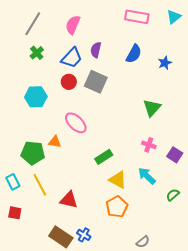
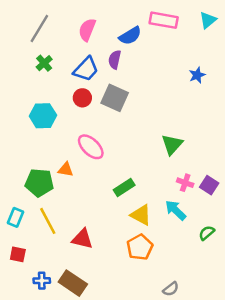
blue semicircle: (134, 54) -> (130, 36), moved, turned 30
green triangle: (152, 108) -> (172, 144), moved
pink cross: (149, 145) -> (185, 183), moved
cyan rectangle: (13, 182) -> (15, 217), turned 49
blue cross: (84, 235) -> (42, 281), moved, turned -32

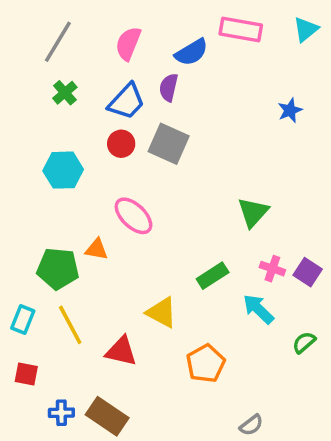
green rectangle: (124, 187) -> (213, 276), moved
yellow triangle: (141, 215) -> (162, 313), moved

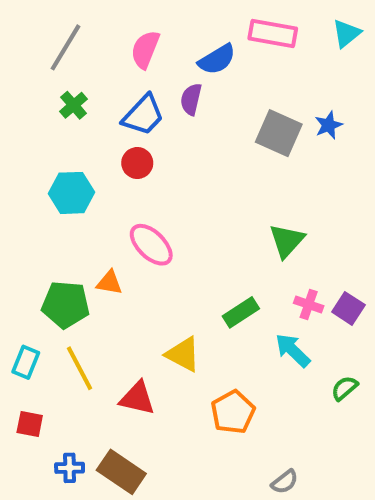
gray square: (169, 144) -> (279, 133), moved

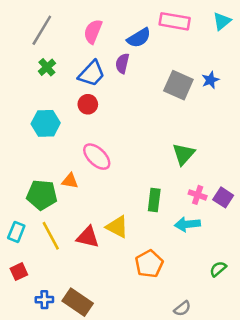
green rectangle: (241, 312) -> (154, 200), turned -50
cyan arrow: (293, 350) -> (187, 224), turned -50
green semicircle: (344, 388) -> (218, 269), moved
red triangle: (137, 398) -> (88, 237), moved
red square: (30, 424) -> (19, 272), turned -36

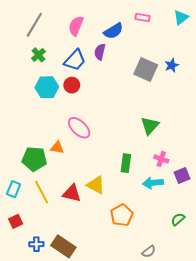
pink rectangle: (175, 21) -> (143, 17), size x0.6
cyan hexagon: (46, 123) -> (47, 87), moved
purple square: (223, 197) -> (182, 176), moved, turned 35

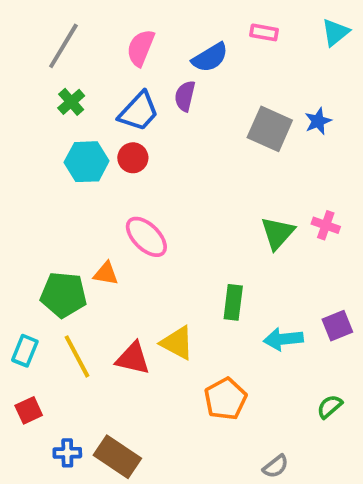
pink cross: (161, 159) -> (326, 225), moved

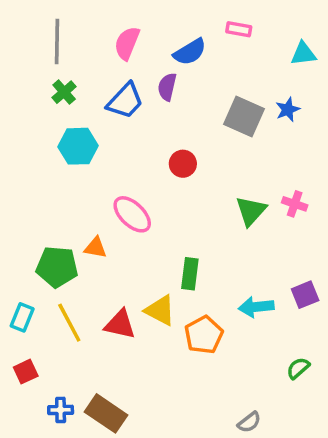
cyan triangle: (335, 32) -> (303, 54), moved, turned 32
gray line: (63, 46) -> (57, 41), turned -30
red circle: (133, 158) -> (183, 164), moved
green rectangle: (233, 302) -> (190, 274), moved
orange pentagon: (225, 399) -> (204, 335), moved

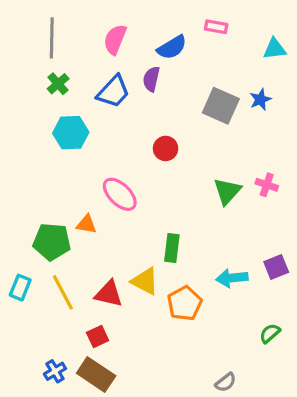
red square: (26, 372) -> (98, 337), moved
blue cross: (61, 410) -> (55, 371), turned -30

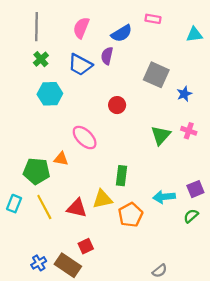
blue trapezoid: (113, 92) -> (80, 65), turned 75
blue star: (260, 99) -> (184, 94), moved
yellow triangle: (145, 281) -> (103, 199), turned -40
green semicircle: (270, 333) -> (191, 216), moved
red square: (98, 337) -> (86, 246), moved

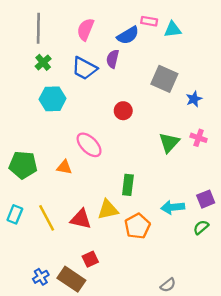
pink rectangle: (153, 19) -> (149, 21), moved
cyan triangle: (194, 35) -> (173, 29), moved
green pentagon: (36, 171) -> (23, 165), moved

